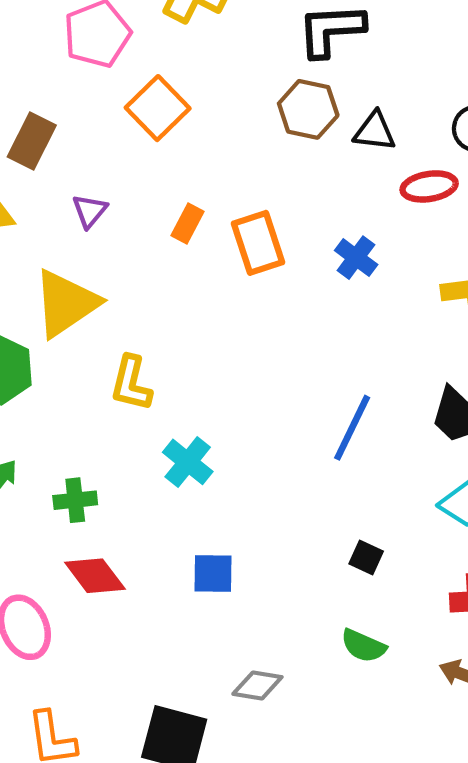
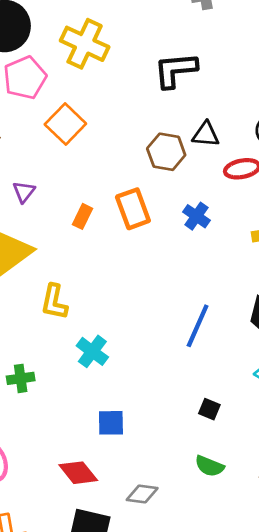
brown hexagon: (308, 109) -> (166, 152), moved
orange rectangle: (187, 224) -> (82, 216), moved
red diamond: (95, 576) -> (78, 473), moved

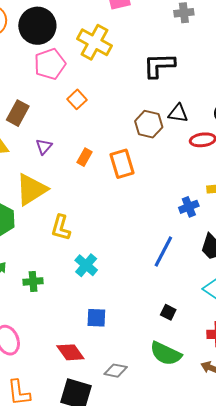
orange square: (65, 124) -> (77, 99), size x0.7
orange rectangle: (82, 216) -> (85, 157), moved
blue cross: (196, 216) -> (189, 207), moved, turned 30
green semicircle: (209, 466) -> (166, 353), size x1.5

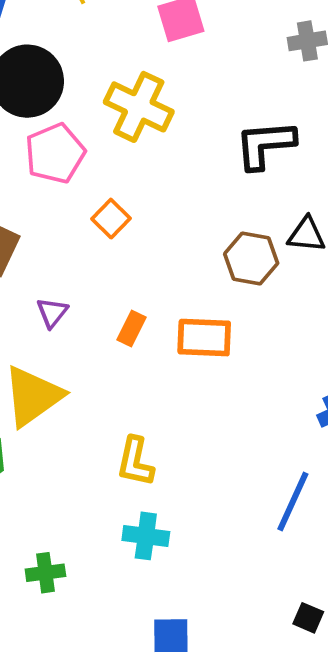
orange rectangle: (122, 164) -> (204, 338), turned -68
yellow L-shape: (61, 228) -> (135, 462), moved
cyan cross: (86, 265) -> (146, 536), turned -30

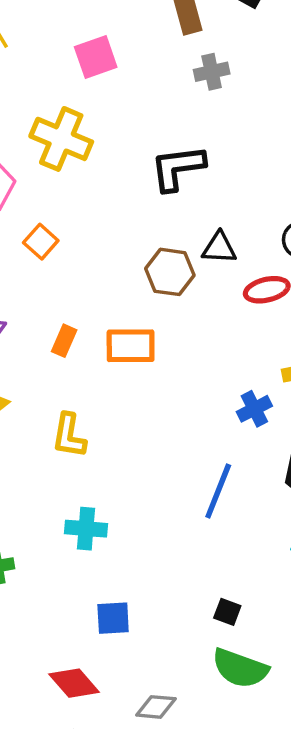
yellow L-shape: (135, 462) -> (69, 436), moved
black square: (308, 618) -> (227, 612), moved

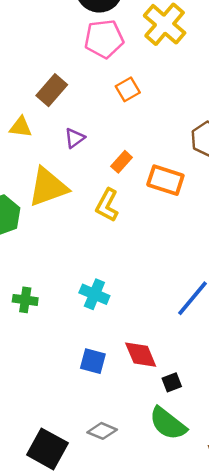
yellow L-shape: (69, 436) -> (107, 205), moved
black square: (227, 612) -> (172, 382), turned 30
red diamond: (74, 683) -> (141, 355), moved

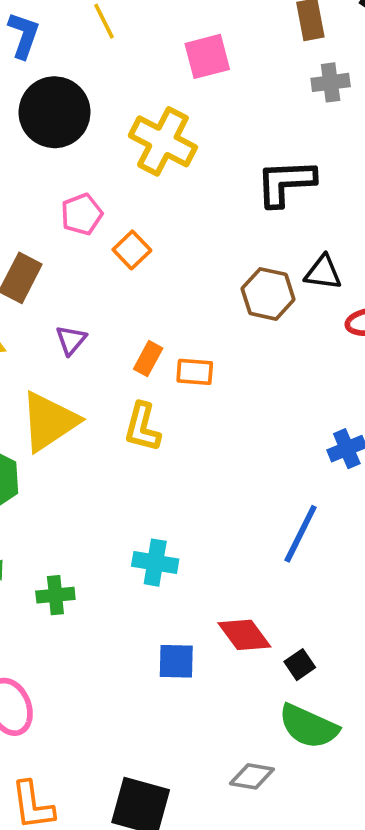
pink pentagon: (104, 39) -> (82, 214), moved, size x0.7
orange rectangle: (165, 180) -> (195, 372), moved, size x0.7
gray diamond: (102, 431) -> (252, 776), moved

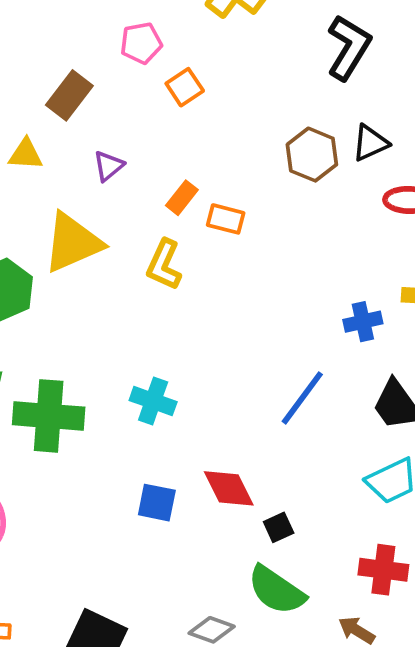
black L-shape: (286, 183) -> (349, 47), turned 114
black triangle: (323, 272) -> (370, 143), turned -42
green cross: (55, 595) -> (49, 416), size x1.8

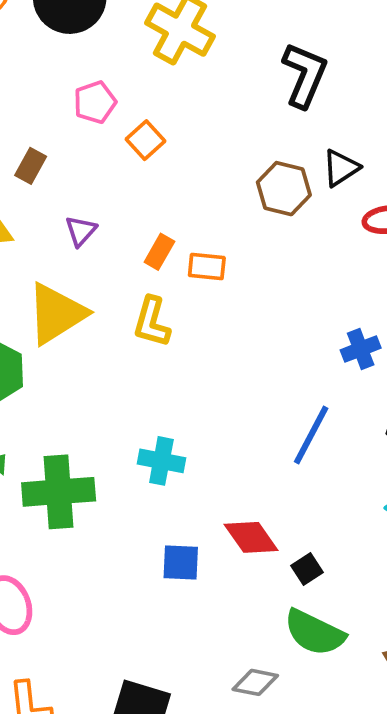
brown rectangle: (69, 95) -> (31, 166), size x0.7

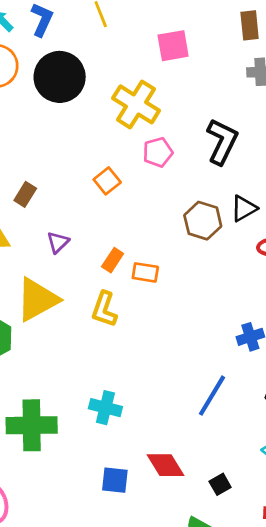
pink pentagon: (95, 102) -> (158, 152), moved
black square: (307, 569) -> (220, 484), moved

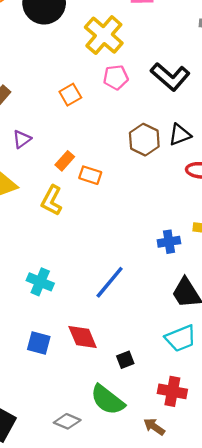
black L-shape: (222, 141) -> (170, 77), turned 96
blue line: (212, 396) -> (110, 282), moved

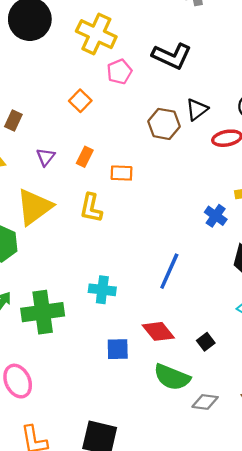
orange rectangle: (65, 161) -> (85, 157), moved
blue cross: (169, 242) -> (216, 216), turned -30
green semicircle: (107, 400) -> (172, 377), moved
gray diamond: (67, 421) -> (205, 402), moved

